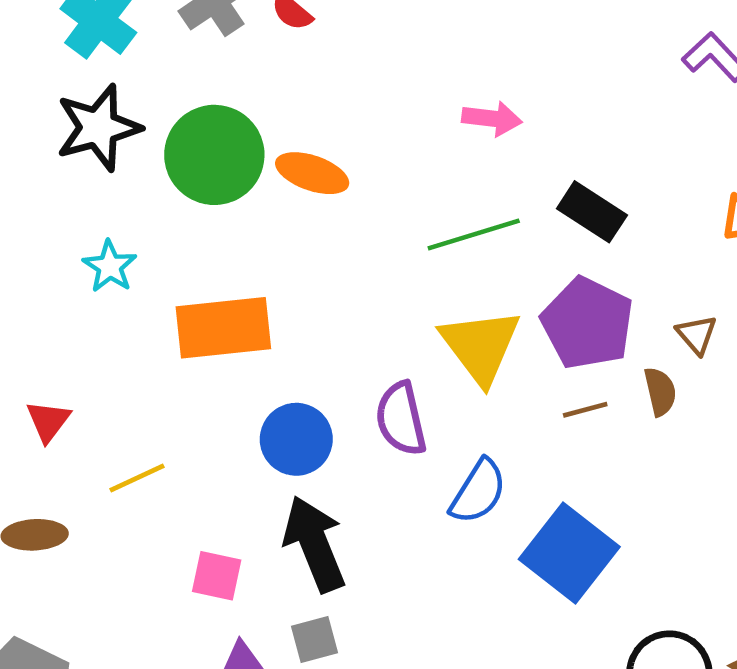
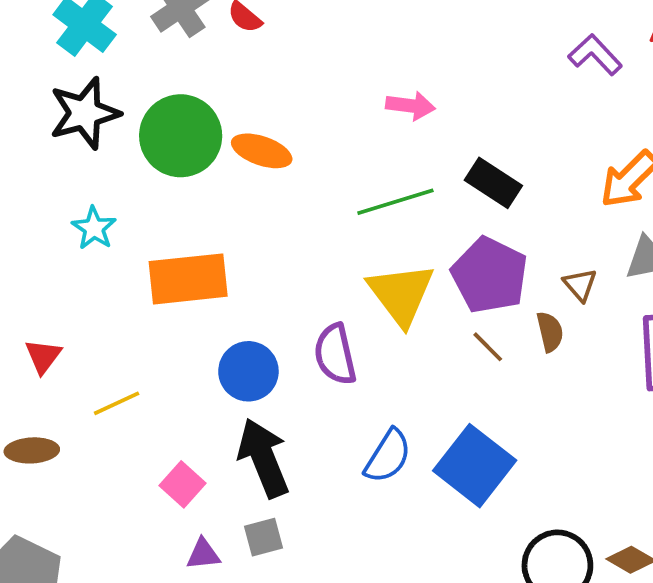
brown line: (585, 410) -> (488, 347), turned 60
blue semicircle: (478, 492) -> (388, 456), moved
pink square: (217, 576) -> (183, 484), turned 30

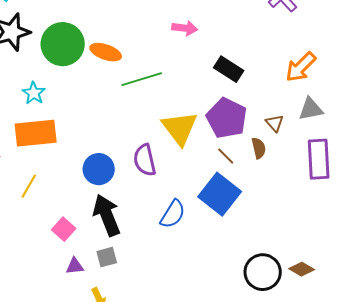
green line: (395, 202) -> (142, 79), moved
cyan star: (94, 228) -> (34, 93), moved
orange rectangle: (188, 279) -> (36, 133), moved
yellow line: (117, 403) -> (29, 186), turned -35
blue square: (475, 466) -> (220, 194), moved

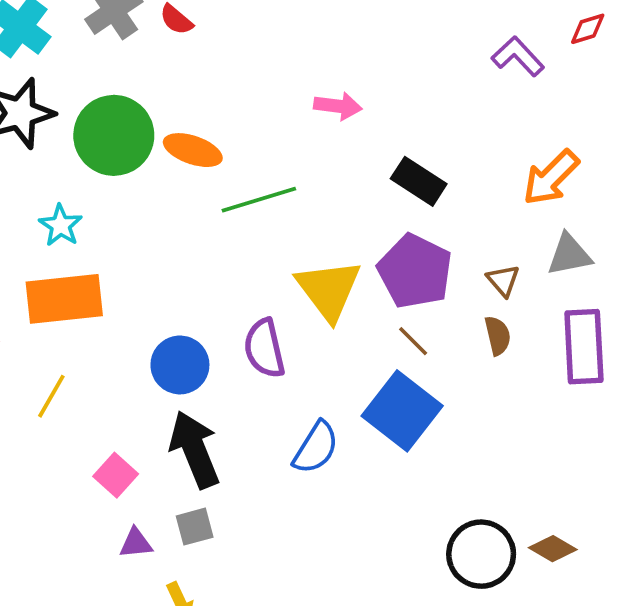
brown semicircle: (259, 148) -> (498, 336), moved

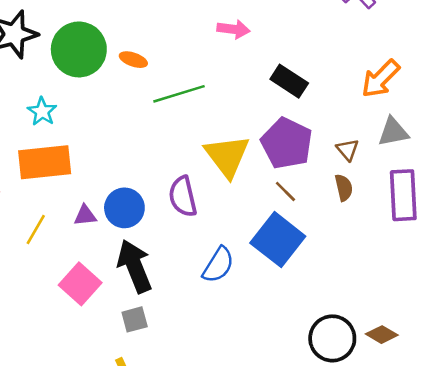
orange ellipse: (193, 150) -> (133, 60), size x0.7
pink square: (116, 475) -> (80, 284), size x1.4
purple triangle: (136, 543) -> (85, 215), moved

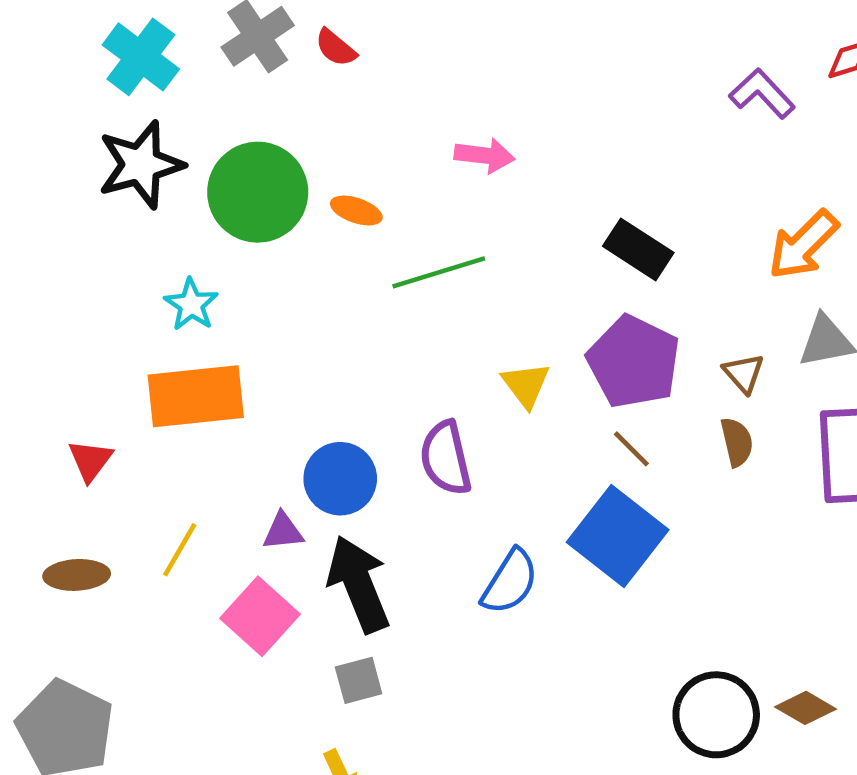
pink arrow: (233, 29) -> (485, 155), moved
yellow triangle: (227, 156) -> (526, 385), size x0.6
purple triangle: (85, 215) -> (283, 531), moved
yellow line: (36, 229) -> (180, 550), moved

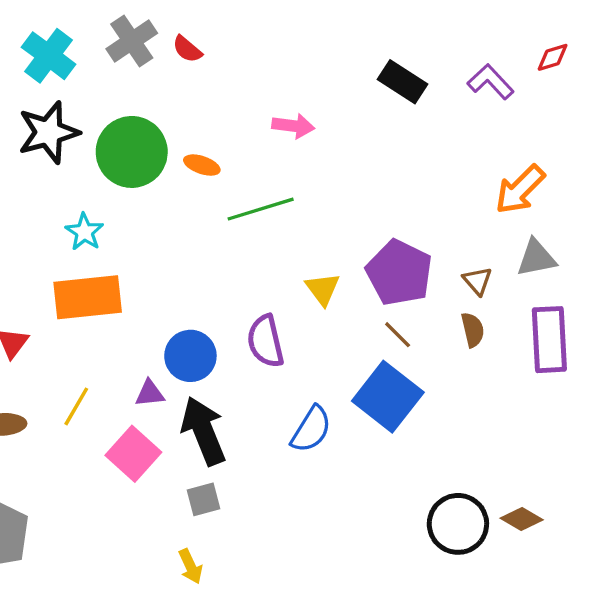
black rectangle: (638, 249) -> (403, 82), moved

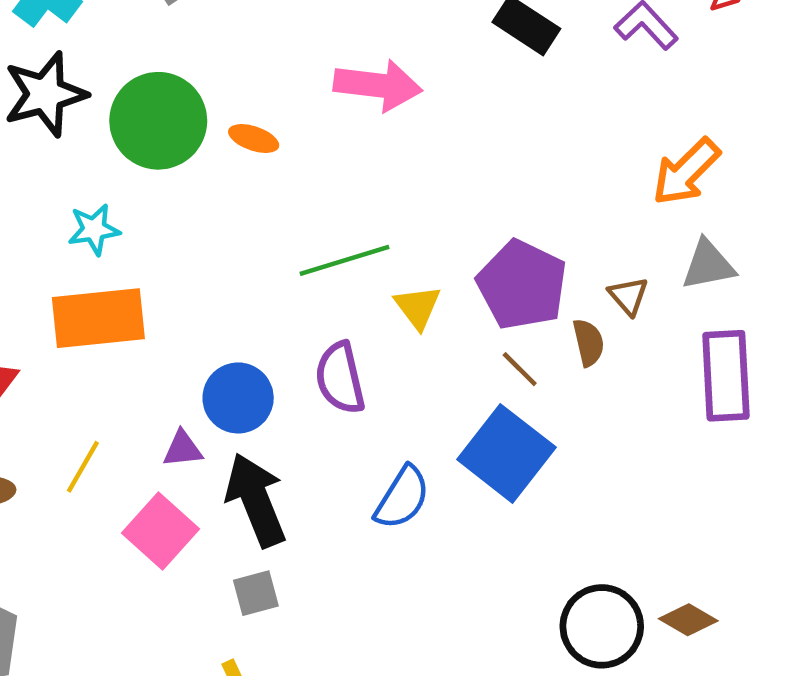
pink arrow: (293, 126) -> (378, 85), size x1.5
green line: (261, 209) -> (345, 260), moved
cyan star: (84, 232) -> (94, 229), turned 30
brown semicircle: (473, 330) -> (588, 343), moved

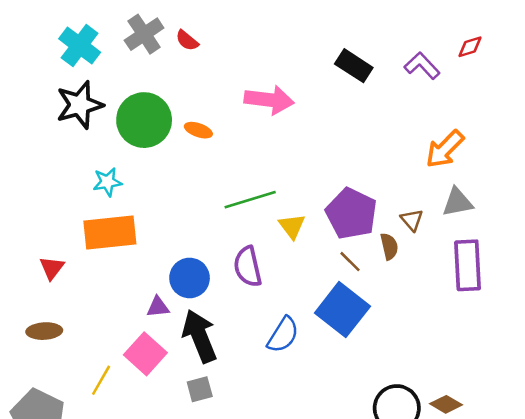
yellow line: (83, 467) -> (101, 380), moved

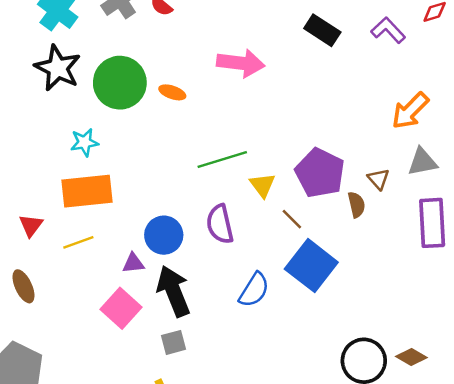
black star: (80, 105) -> (58, 68), turned -30
brown line: (350, 262) -> (292, 219), moved
brown ellipse: (44, 331) -> (23, 286), turned 68
yellow line: (101, 380) -> (78, 242), moved, turned 40

